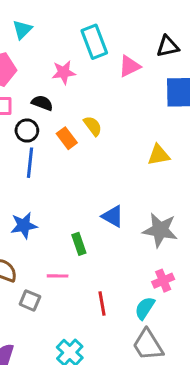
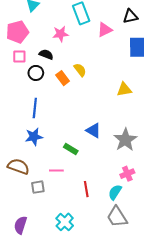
blue line: (30, 163) -> (35, 108), moved
gray star: (160, 230) -> (125, 140), turned 30
green rectangle: (79, 244) -> (71, 149), turned -40
gray square: (30, 300) -> (38, 187), turned -32

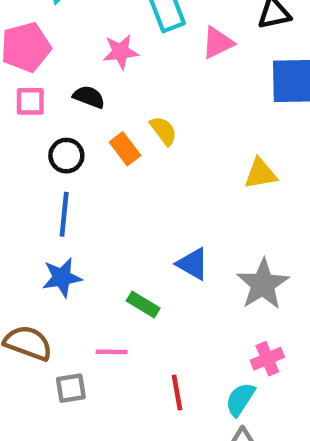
black circle: (36, 73) -> (66, 156), moved

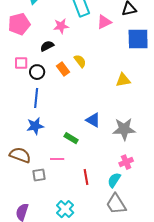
black semicircle: (89, 97) -> (47, 46), turned -48
pink square: (30, 101) -> (21, 63), moved
gray star: (263, 284) -> (124, 129), turned 30

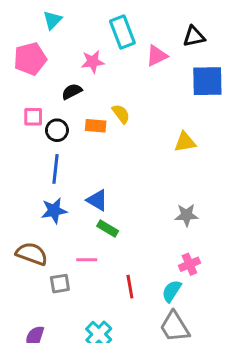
orange rectangle: (63, 69) -> (96, 126), turned -48
blue triangle: (93, 120) -> (97, 200), moved
gray star: (124, 129) -> (187, 215), size x0.7

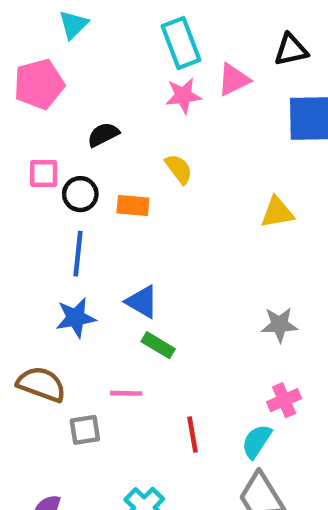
pink star: (93, 62) -> (183, 96), moved
orange rectangle: (96, 126) -> (133, 206), moved

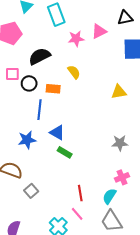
cyan rectangle: (181, 43) -> (56, 15), moved
black semicircle: (103, 135) -> (40, 56), size x1.5
blue line: (78, 254) -> (40, 110), moved
pink line: (126, 393) -> (77, 214), moved, turned 48
gray square: (85, 430) -> (31, 191), turned -32

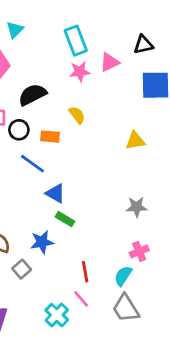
cyan rectangle: (56, 15) -> (76, 41), moved
blue line: (40, 110) -> (32, 164), turned -60
blue star: (27, 140) -> (42, 242), moved

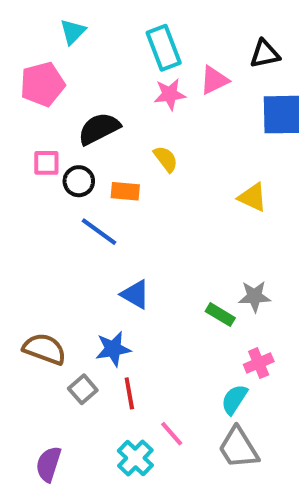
yellow triangle: (135, 141) -> (253, 197), turned 35
blue triangle: (55, 193) -> (135, 294), moved
green rectangle: (65, 219) -> (220, 315), moved
red line: (85, 272) -> (129, 393), moved

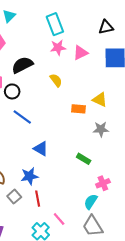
pink triangle: (214, 80) -> (80, 53), moved
orange rectangle: (125, 191) -> (78, 109), moved
gray star: (255, 296) -> (101, 129), moved

